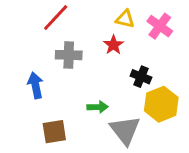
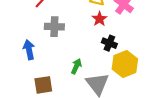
red star: (114, 45) -> (100, 19), moved
green arrow: (98, 107) -> (76, 66), turned -64

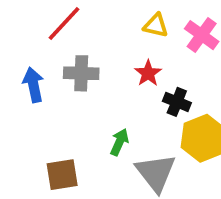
red star: (100, 19) -> (148, 73), moved
blue arrow: (29, 50) -> (33, 85), moved

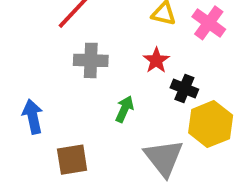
blue arrow: (33, 85) -> (33, 117), moved
green arrow: (119, 142) -> (124, 109), moved

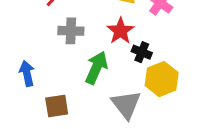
red star: (156, 60) -> (120, 31), size x1.4
green arrow: (124, 109) -> (96, 68), size x1.6

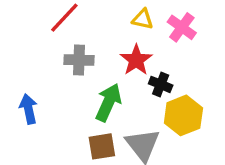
brown square: (57, 106) -> (102, 146), moved

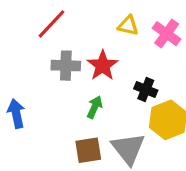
red star: (136, 60) -> (103, 66), moved
green arrow: (108, 102) -> (95, 107), size x0.6

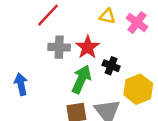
black cross: (146, 90) -> (111, 66), moved
green arrow: (95, 107) -> (81, 79), size x1.6

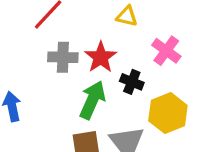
pink cross: (137, 22) -> (166, 51), moved

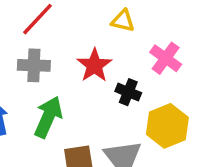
gray cross: (63, 57) -> (34, 65), moved
green arrow: (92, 100) -> (48, 117), moved

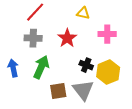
pink cross: (166, 58) -> (107, 34), turned -36
black cross: (128, 92) -> (86, 65), moved

